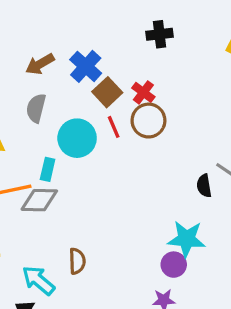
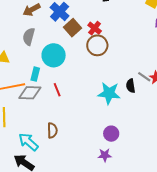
red line: (114, 127) -> (57, 90), moved
cyan star: (187, 239) -> (109, 93), moved

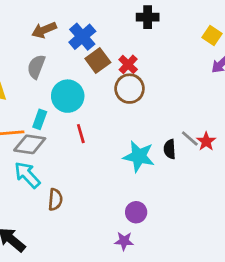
red line: (57, 90) -> (81, 134), moved
cyan arrow: (28, 142) -> (27, 175), moved

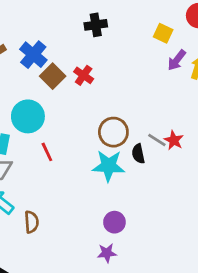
brown circle: (130, 89) -> (113, 132), moved

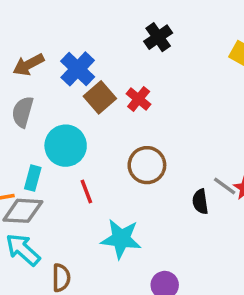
black cross: (96, 25) -> (158, 37), turned -30
brown circle: (113, 132) -> (147, 165), moved
cyan star: (109, 166) -> (121, 239), moved

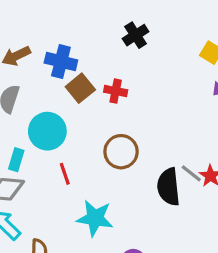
blue cross: (78, 69) -> (61, 62), turned -32
red cross: (139, 99) -> (116, 91), turned -30
black semicircle: (200, 202) -> (169, 187), size x1.6

